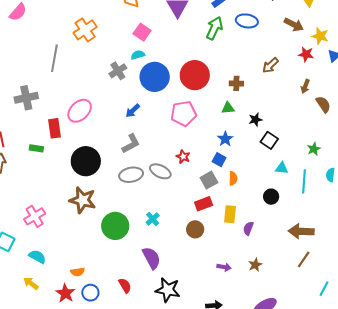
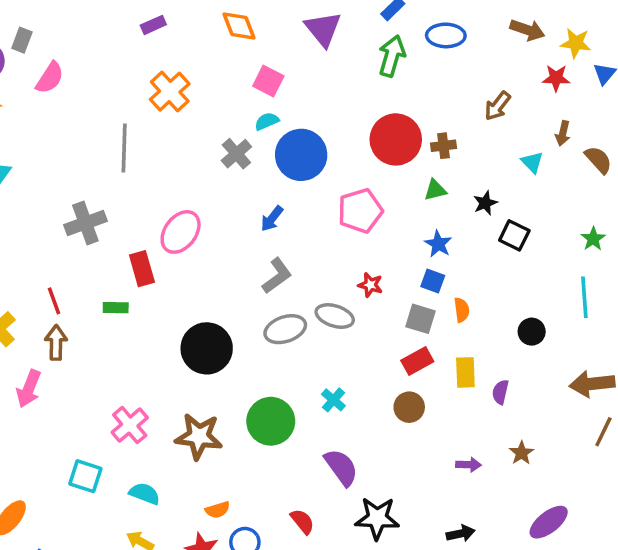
red circle: (195, 75) -> (396, 139), moved
black circle: (86, 161) -> (207, 348), moved
cyan triangle: (282, 168) -> (532, 162), moved, turned 48
gray square: (209, 180) -> (420, 319), turned -36
brown star: (83, 200) -> (199, 436), moved

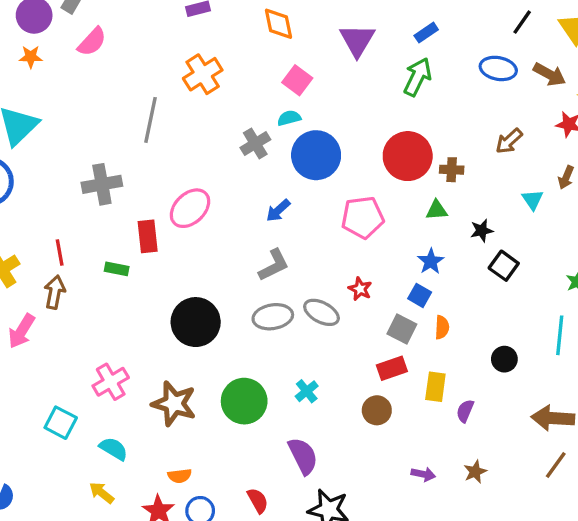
blue ellipse: (446, 35) -> (498, 68), moved

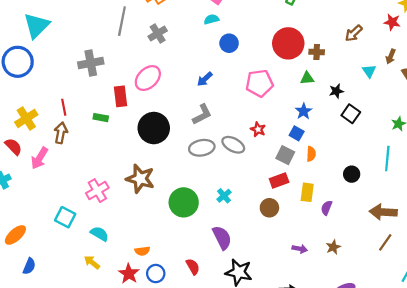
gray cross: (255, 144) -> (158, 34), moved
blue circle: (316, 155) -> (229, 43), size x0.6
black circle: (196, 322) -> (154, 128), moved
brown star: (174, 404) -> (140, 179), moved

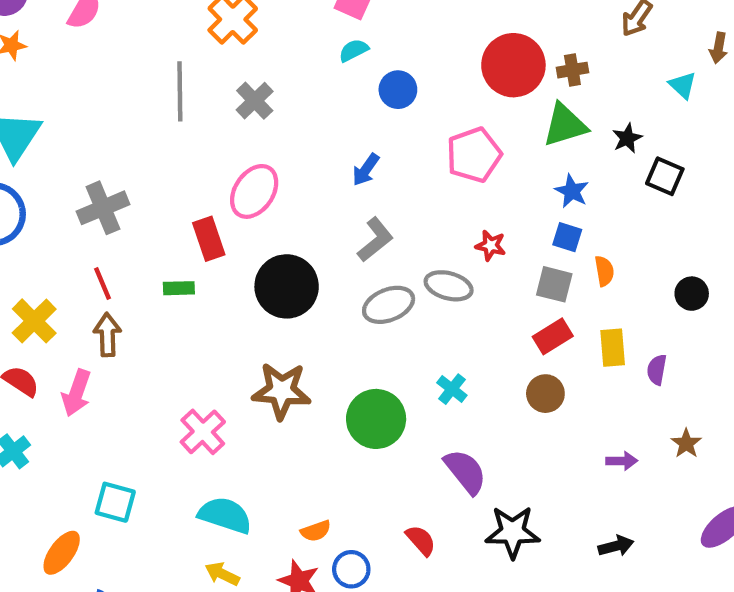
gray cross: (91, 63) -> (103, 208), moved
green triangle: (307, 78) -> (565, 125), size x1.6
cyan square: (65, 217) -> (115, 502), moved
cyan semicircle: (99, 234) -> (225, 515), size x1.4

